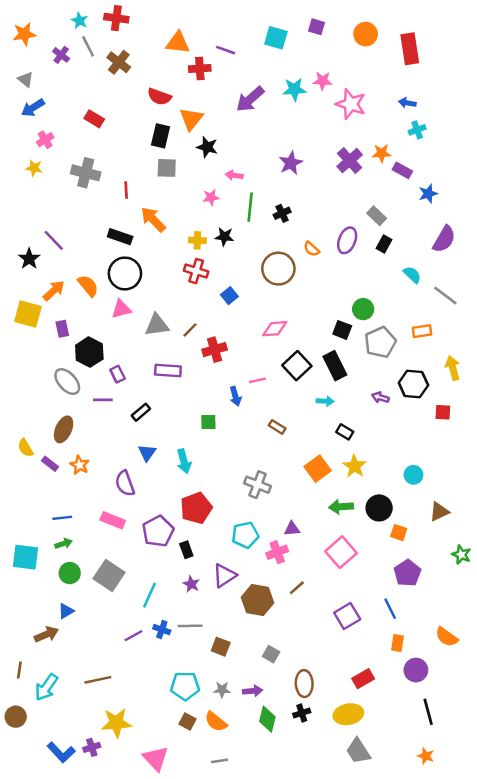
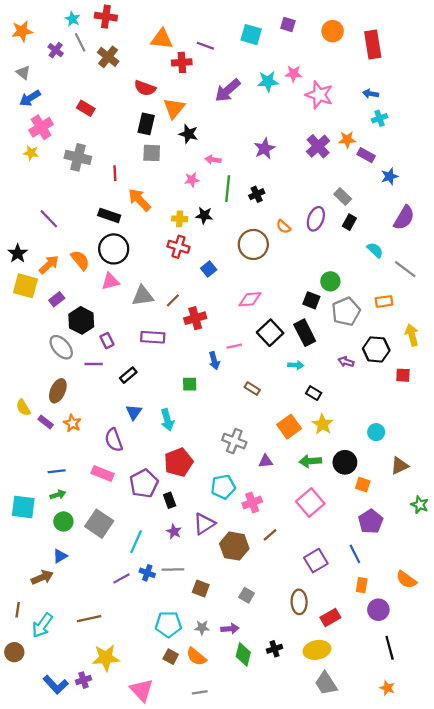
pink cross: (45, 140) -> (41, 127), size x1.5
black star: (29, 259) -> (18, 253), moved
purple rectangle: (62, 329) -> (57, 299), turned 64
purple triangle: (292, 529) -> (266, 461), moved
brown ellipse: (304, 684) -> (299, 602), moved

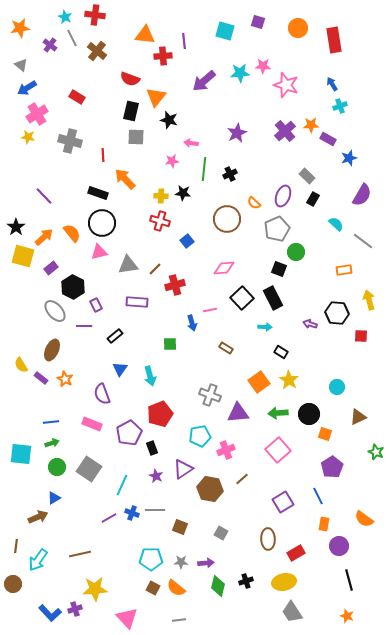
purple line: (205, 46) -> (184, 41), turned 63
blue arrow: (371, 94) -> (332, 84), turned 48
gray pentagon: (346, 311) -> (277, 229), moved
purple triangle: (266, 461) -> (238, 413), size x1.6

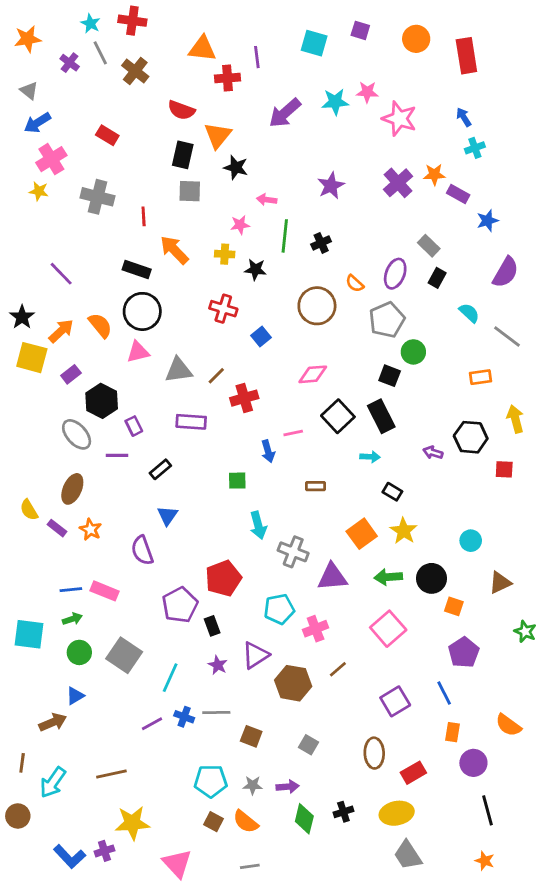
yellow cross: (161, 196) -> (225, 254), moved
brown rectangle: (226, 348) -> (316, 486), turned -32
cyan arrow: (150, 376) -> (258, 525), moved
pink rectangle: (92, 424) -> (104, 591), moved

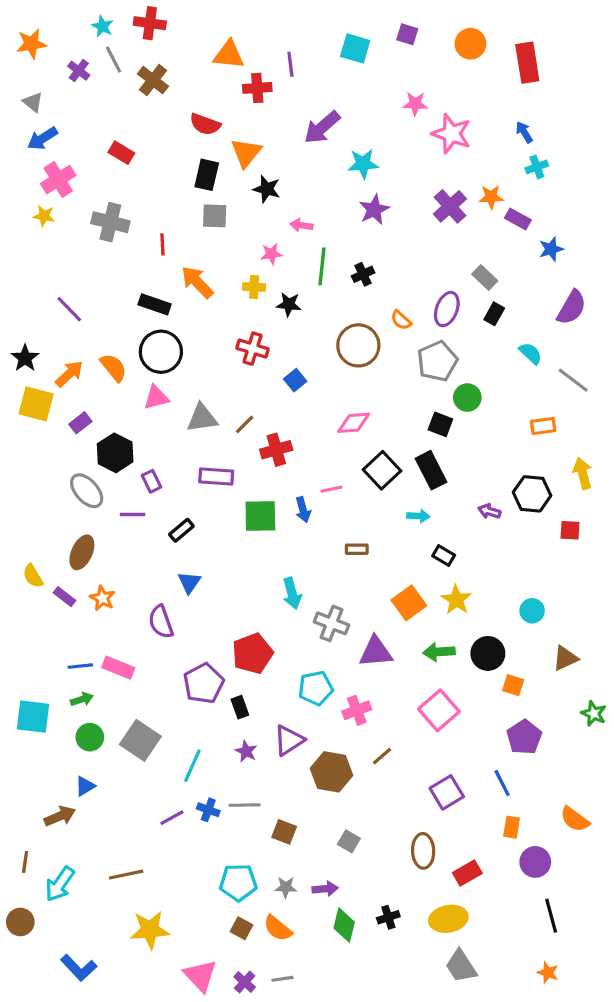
cyan star: (335, 102) -> (363, 164), moved
green square: (237, 481) -> (260, 516), moved, size x1.6
purple cross: (104, 851) -> (245, 982), moved, turned -30

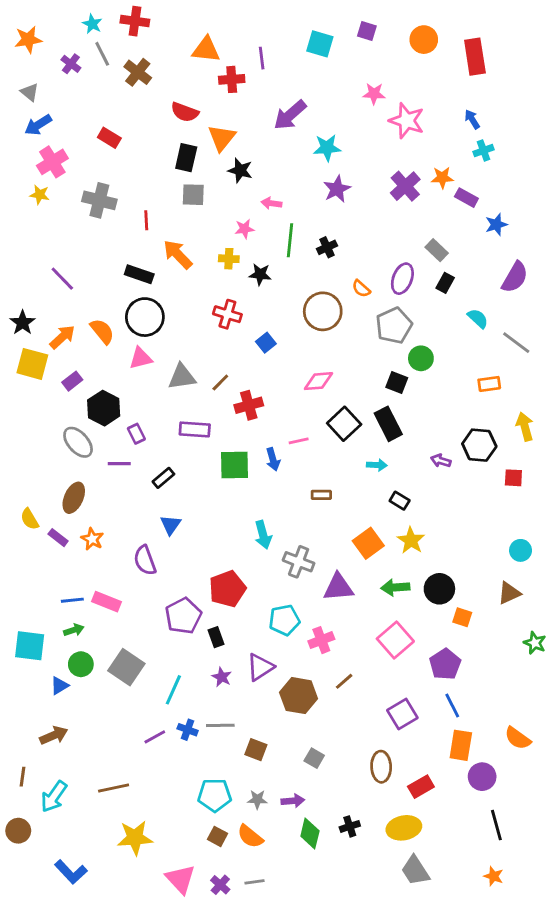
cyan circle: (532, 611) -> (521, 550), moved
purple pentagon: (524, 737) -> (445, 664), moved
blue triangle: (85, 786) -> (60, 686), moved
orange rectangle: (512, 827) -> (461, 745), size x1.5

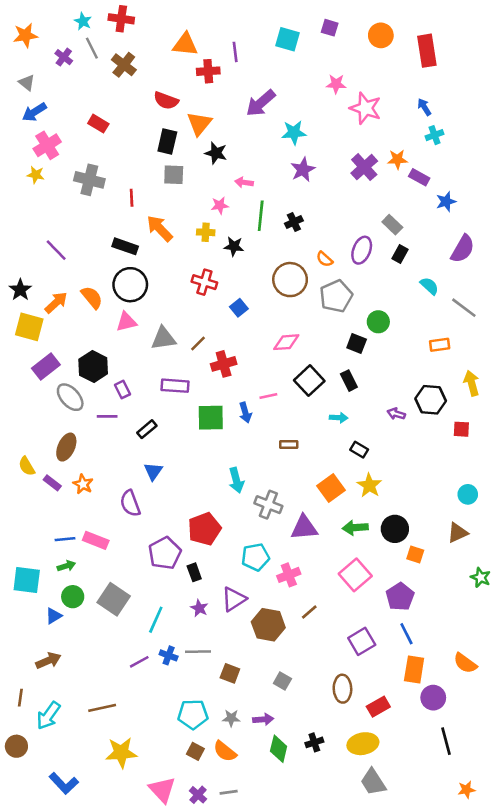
gray pentagon: (394, 326) -> (336, 296), moved
purple rectangle: (72, 381) -> (46, 367), moved, size x1.5
black rectangle: (388, 424) -> (349, 381), size x0.7
orange star: (493, 876) -> (466, 790), moved, turned -30

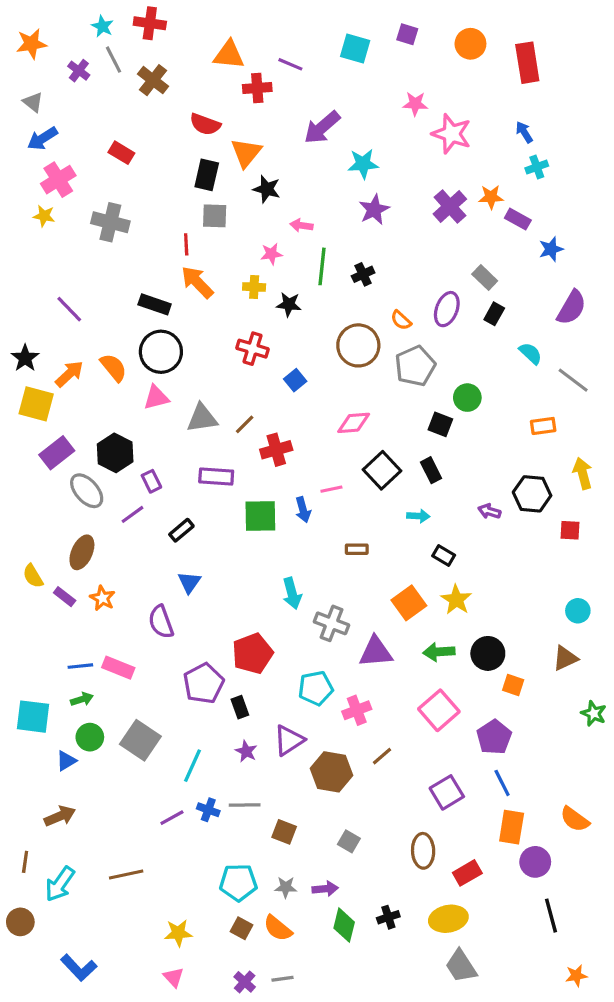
purple line: (235, 52) -> (290, 64), turned -60
red line: (132, 198) -> (186, 244), moved
purple line: (107, 416) -> (132, 514), turned -36
yellow star: (121, 753) -> (178, 933), moved, size x0.7
pink triangle: (162, 790) -> (174, 977), moved, size x0.6

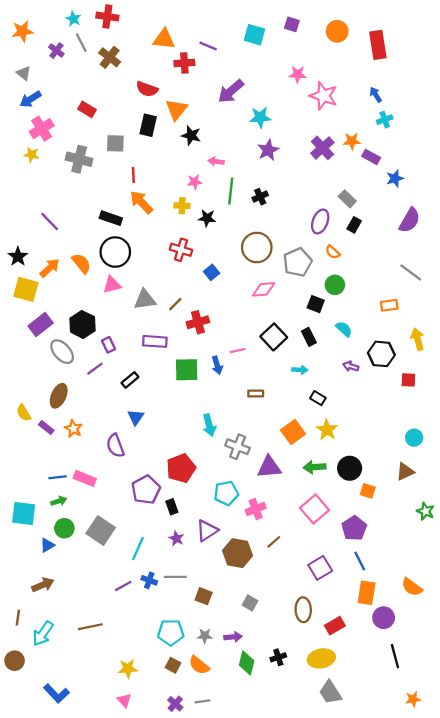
gray square: (215, 216) -> (115, 143), moved
orange semicircle: (401, 320) -> (333, 252), moved
cyan semicircle: (530, 353) -> (344, 329), moved
pink diamond: (354, 423) -> (264, 289), moved

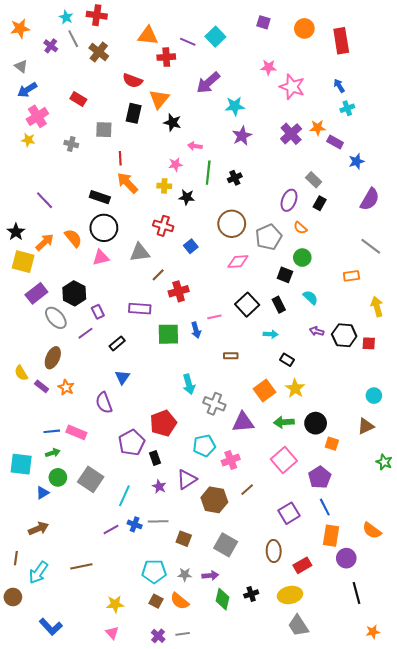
cyan square: (255, 35) -> (215, 37), moved, turned 30
gray cross: (79, 159) -> (71, 144), size x0.6
gray triangle: (145, 300) -> (140, 252), moved
black hexagon: (381, 354) -> (344, 335), moved
gray square: (250, 603) -> (226, 545), size x1.6

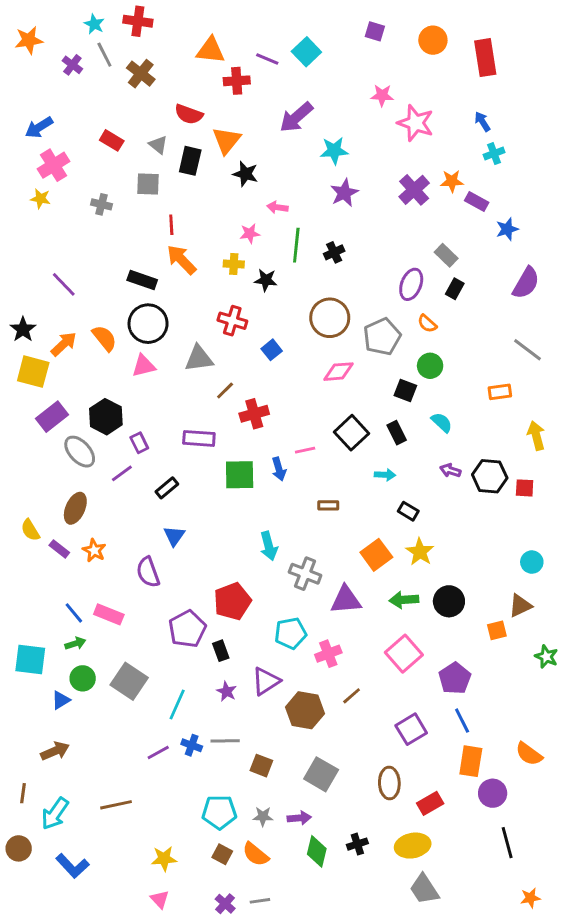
gray triangle: (21, 66) -> (158, 145), moved
blue line: (52, 431) -> (74, 613), turned 56
orange square: (332, 444) -> (497, 630), moved, turned -32
blue L-shape: (51, 627) -> (72, 866), moved

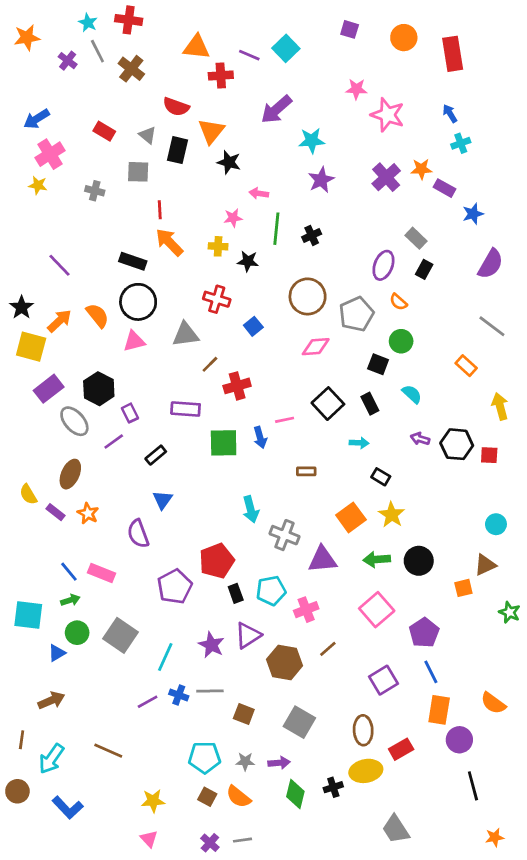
orange rectangle: (500, 392) -> (466, 366), turned 50
black rectangle: (221, 651) -> (236, 593), moved
purple star: (227, 691) -> (211, 645), size x1.4
brown line: (116, 805) -> (108, 751), turned 36
yellow ellipse: (413, 846) -> (366, 771), moved

